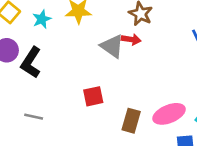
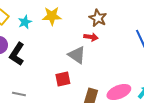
gray triangle: (112, 46) -> (77, 55), moved

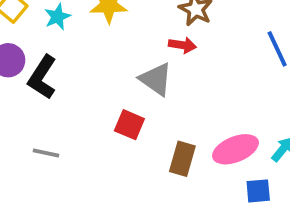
red square: (63, 79) -> (129, 125), turned 35

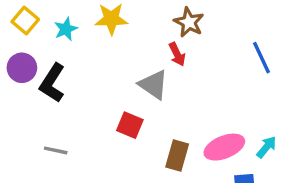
red arrow: (182, 45) -> (177, 54), turned 55

